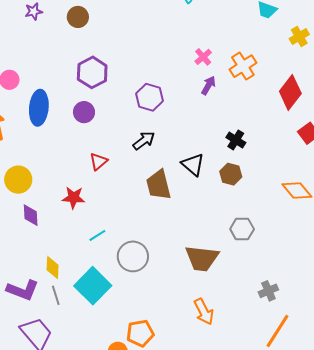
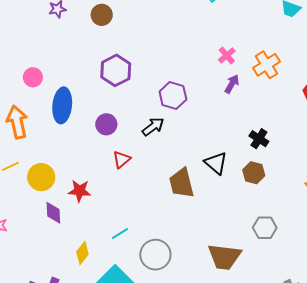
purple circle: (84, 112) -> (106, 124), moved
black arrow: (144, 141) -> (153, 127), moved
red star: (74, 198) -> (80, 191), moved
yellow diamond: (53, 267) -> (82, 253), moved, turned 35

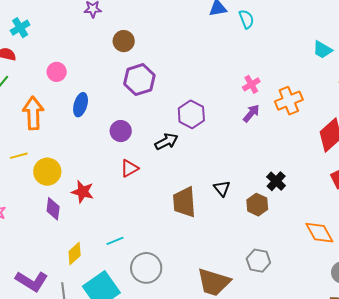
brown circle: (102, 15) -> (124, 41), moved
blue ellipse: (62, 105) -> (81, 105), size x0.7
black cross: (259, 139) -> (276, 181), moved
black triangle: (216, 163) -> (222, 188), size x0.7

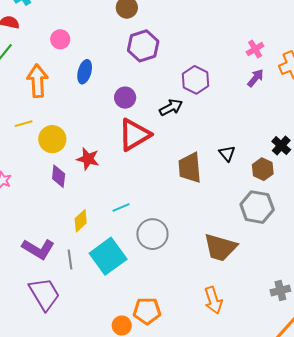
red triangle: (129, 168) -> (134, 135), size x1.8
gray hexagon: (258, 261) -> (257, 207), moved, size x1.4

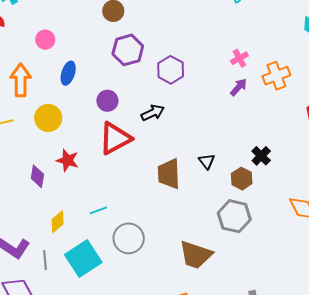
purple hexagon: (195, 80) -> (171, 70), moved
yellow circle: (52, 139) -> (48, 118), moved

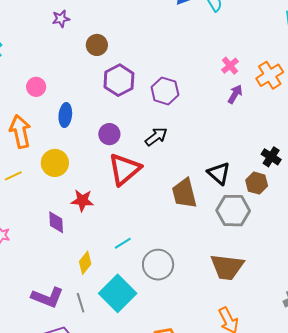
black triangle: (207, 161) -> (219, 173), size x1.4
gray hexagon: (234, 216) -> (233, 211), moved

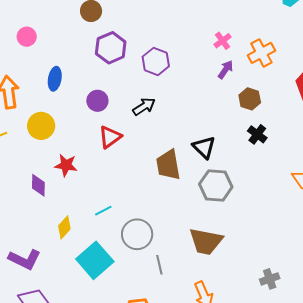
pink circle: (36, 87) -> (27, 37), moved
red triangle: (124, 169) -> (110, 137), size x0.7
brown hexagon: (257, 183) -> (250, 99), moved
gray line: (81, 303) -> (159, 265), moved

